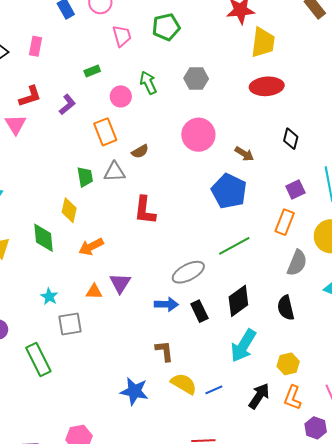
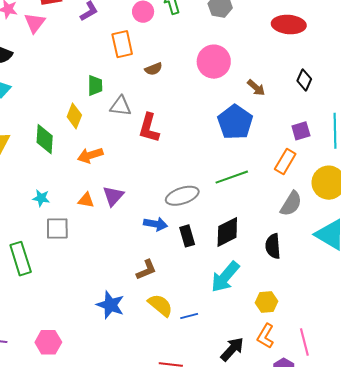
gray triangle: (115, 172) -> (121, 106), moved
cyan star: (49, 297) -> (41, 198), turned -30
brown L-shape: (164, 351) -> (146, 270), turned 65
black arrow: (259, 396) -> (232, 349), moved

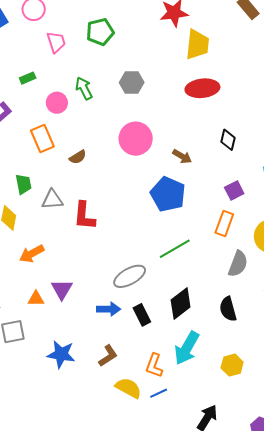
blue star: (110, 305) -> (61, 354), moved
orange L-shape: (266, 336) -> (154, 366), moved

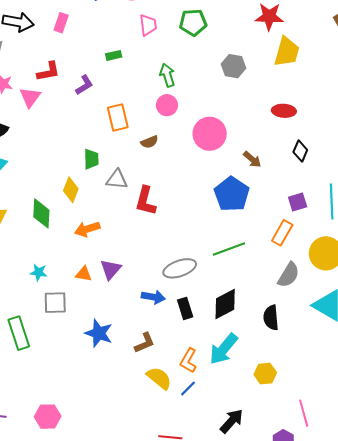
gray hexagon: (132, 83) -> (234, 66), moved
red ellipse: (202, 88) -> (284, 111), moved, size x0.7
pink circle: (57, 103) -> (167, 105), moved
blue line: (159, 393) -> (188, 388), turned -30

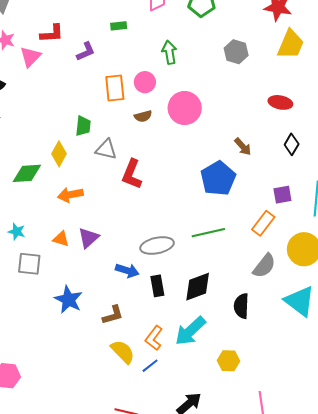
pink circle: (167, 105) -> (145, 82), moved
pink circle: (210, 134) -> (185, 108), moved
green diamond: (41, 213) -> (27, 173), turned 76

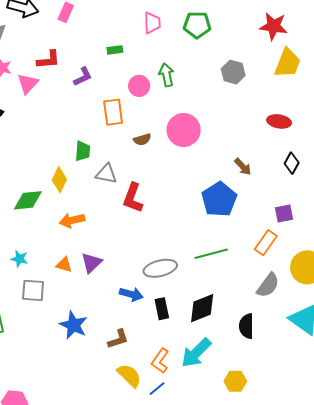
pink circle: (145, 82) -> (139, 86), moved

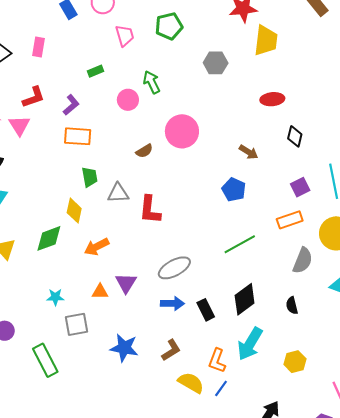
orange rectangle: (113, 112) -> (78, 136), moved, turned -64
blue pentagon: (219, 199) -> (234, 190), size x0.7
orange rectangle: (266, 243) -> (290, 220), turned 50
gray ellipse: (160, 268) -> (174, 268), moved
black semicircle: (246, 326) -> (292, 305), size x0.7

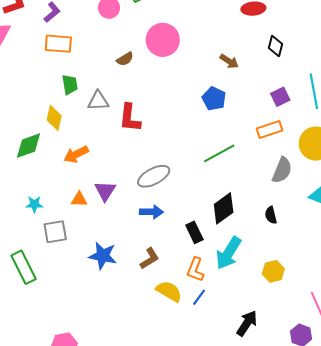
black rectangle: (206, 310) -> (194, 232), moved

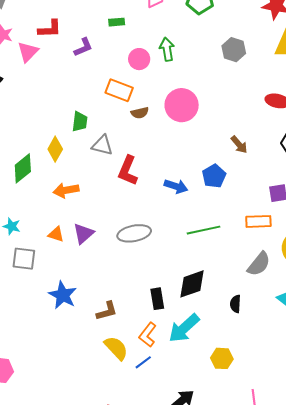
orange rectangle: (58, 44) -> (119, 90), moved
green diamond: (29, 146) -> (23, 168), turned -36
blue arrow: (151, 212) -> (176, 186), moved

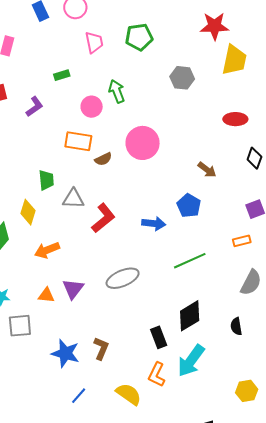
red L-shape: (128, 171) -> (103, 218), turned -140
orange rectangle: (258, 221) -> (242, 241), size x0.7
brown L-shape: (107, 311) -> (101, 348), moved, turned -40
yellow hexagon: (222, 358) -> (247, 391), moved
blue line: (143, 362) -> (79, 396), moved

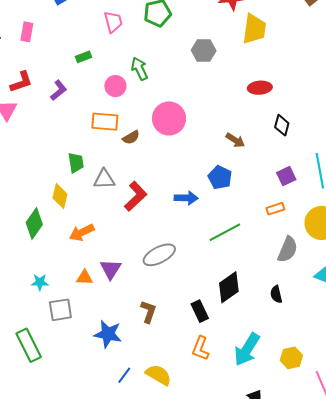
brown L-shape: (101, 348) -> (148, 312), moved
cyan arrow: (191, 361) -> (247, 349), moved
yellow semicircle: (129, 394) -> (158, 375), moved

